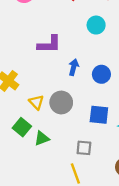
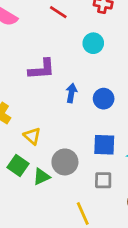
gray circle: (61, 102) -> (65, 162), moved
gray square: (84, 148) -> (103, 180), moved

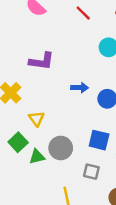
purple L-shape: (42, 69) -> (42, 61), moved
blue arrow: (71, 93) -> (80, 88), turned 70

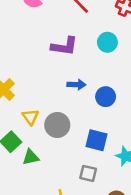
purple L-shape: (42, 61) -> (64, 46), moved
gray circle: (61, 148) -> (57, 125), moved

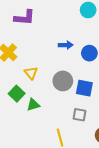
purple L-shape: (64, 46) -> (25, 18), moved
gray circle: (57, 125) -> (63, 81), moved

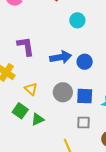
purple L-shape: (25, 18) -> (26, 46), moved, turned -95
blue arrow: (66, 45) -> (61, 57), size x1.5

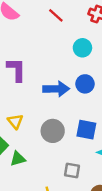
blue circle: (85, 62) -> (85, 84), moved
blue square: (85, 96) -> (86, 130), moved

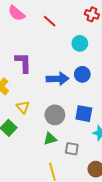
red line: (56, 15) -> (50, 21), moved
green triangle: (18, 159) -> (50, 139), moved

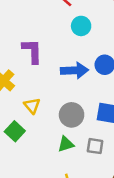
cyan circle: (80, 43) -> (81, 26), moved
gray square: (72, 149) -> (95, 146), moved

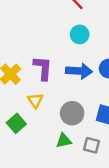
cyan circle: (81, 26) -> (80, 34), moved
purple L-shape: (32, 51) -> (43, 68), moved

